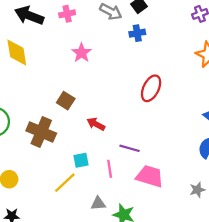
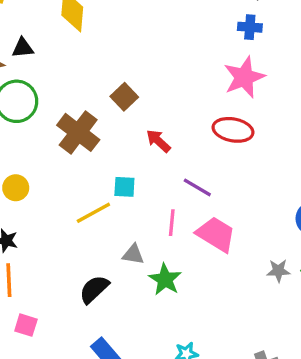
pink star: (82, 53) -> (244, 77), moved, size x1.4
red ellipse: (151, 88) -> (233, 130), moved, turned 60
pink line: (110, 169) -> (172, 223), moved

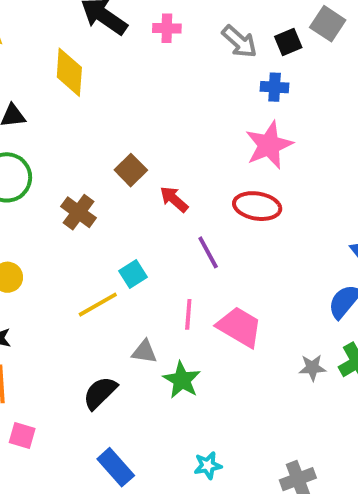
brown cross: (78, 132) -> (78, 212), size x0.7
red arrow: (158, 141) -> (174, 199), moved
cyan square: (124, 187) -> (133, 274), turned -35
purple line: (197, 187) -> (208, 252), moved, turned 32

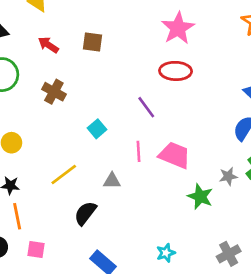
brown square: (131, 170) -> (92, 42), moved, turned -30
red arrow: (174, 199) -> (48, 45), moved
yellow line: (98, 305) -> (64, 175), moved
green star: (182, 380) -> (200, 197), moved

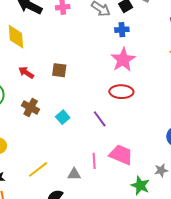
cyan square: (97, 129) -> (63, 117), moved
pink line: (139, 151) -> (94, 161), moved

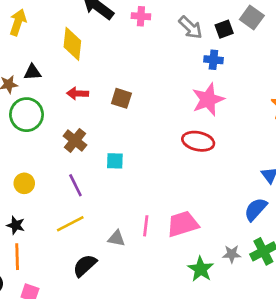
red arrow: (26, 73) -> (78, 93), turned -42
cyan square: (63, 117) -> (115, 161), turned 32
purple line: (100, 119) -> (75, 185), moved
pink trapezoid: (121, 155) -> (183, 224), turned -50

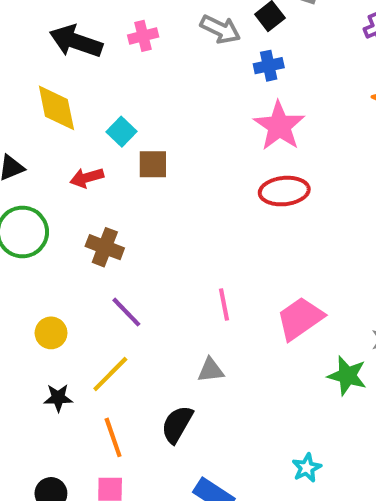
cyan square: (115, 161) -> (122, 132), moved, turned -30
yellow line: (70, 224) -> (110, 374), moved
pink line: (146, 226) -> (224, 304), moved
orange line: (17, 257) -> (113, 437), moved

